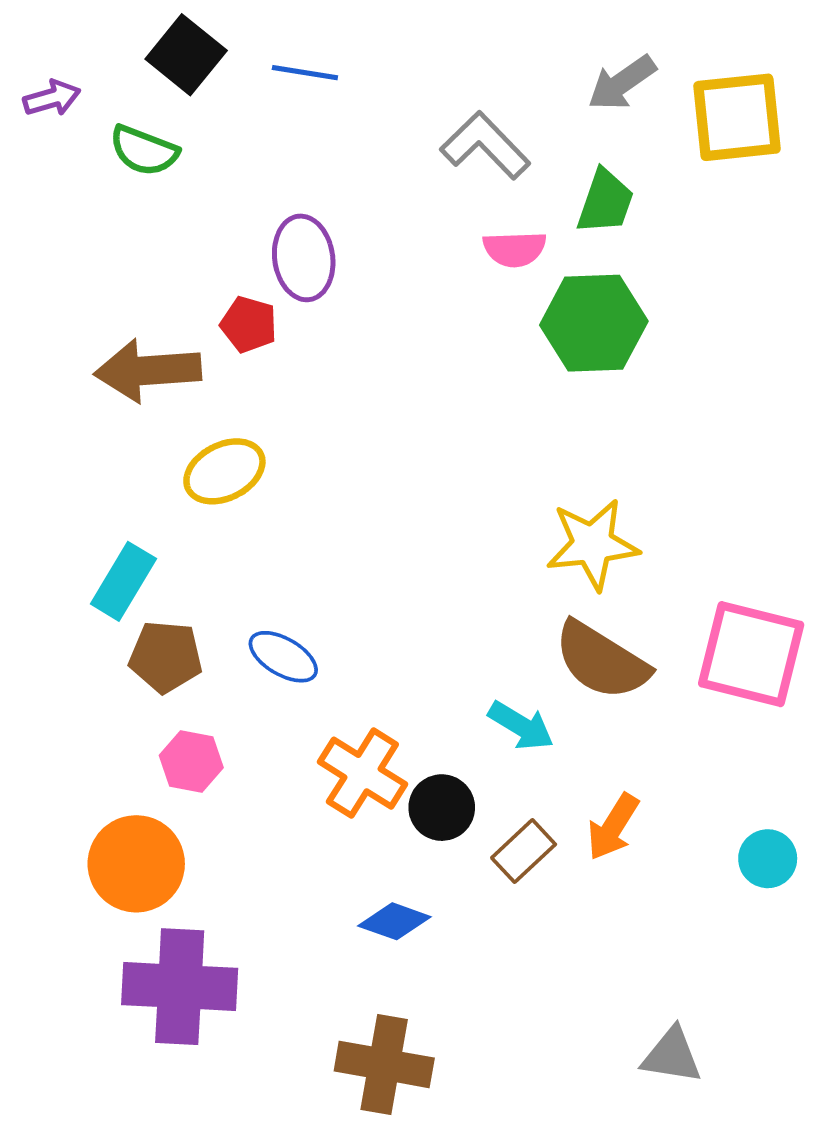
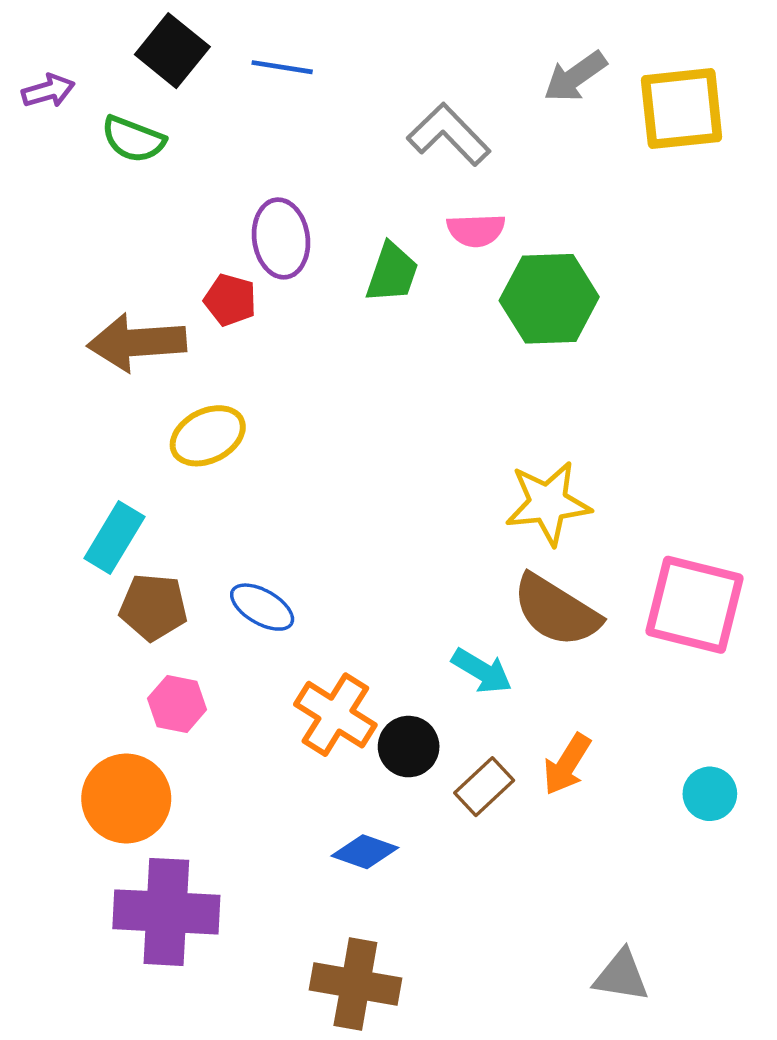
green trapezoid: (605, 202) -> (392, 273), moved

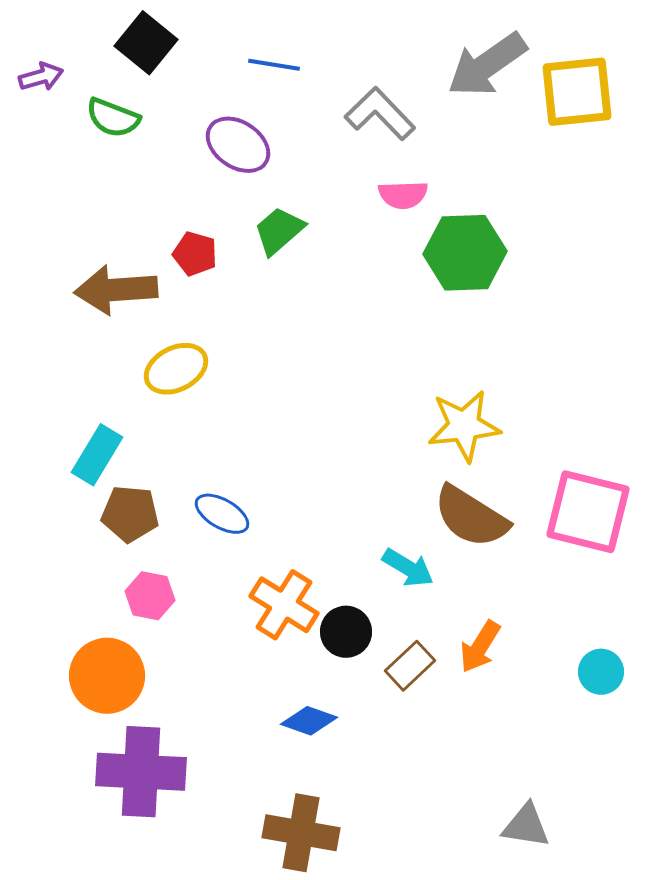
blue line: (282, 67) -> (274, 65), moved
gray arrow: (575, 77) -> (487, 65), size x1.5
purple ellipse: (281, 238) -> (238, 145), moved, turned -48
green trapezoid: (392, 273) -> (279, 231), moved, turned -150

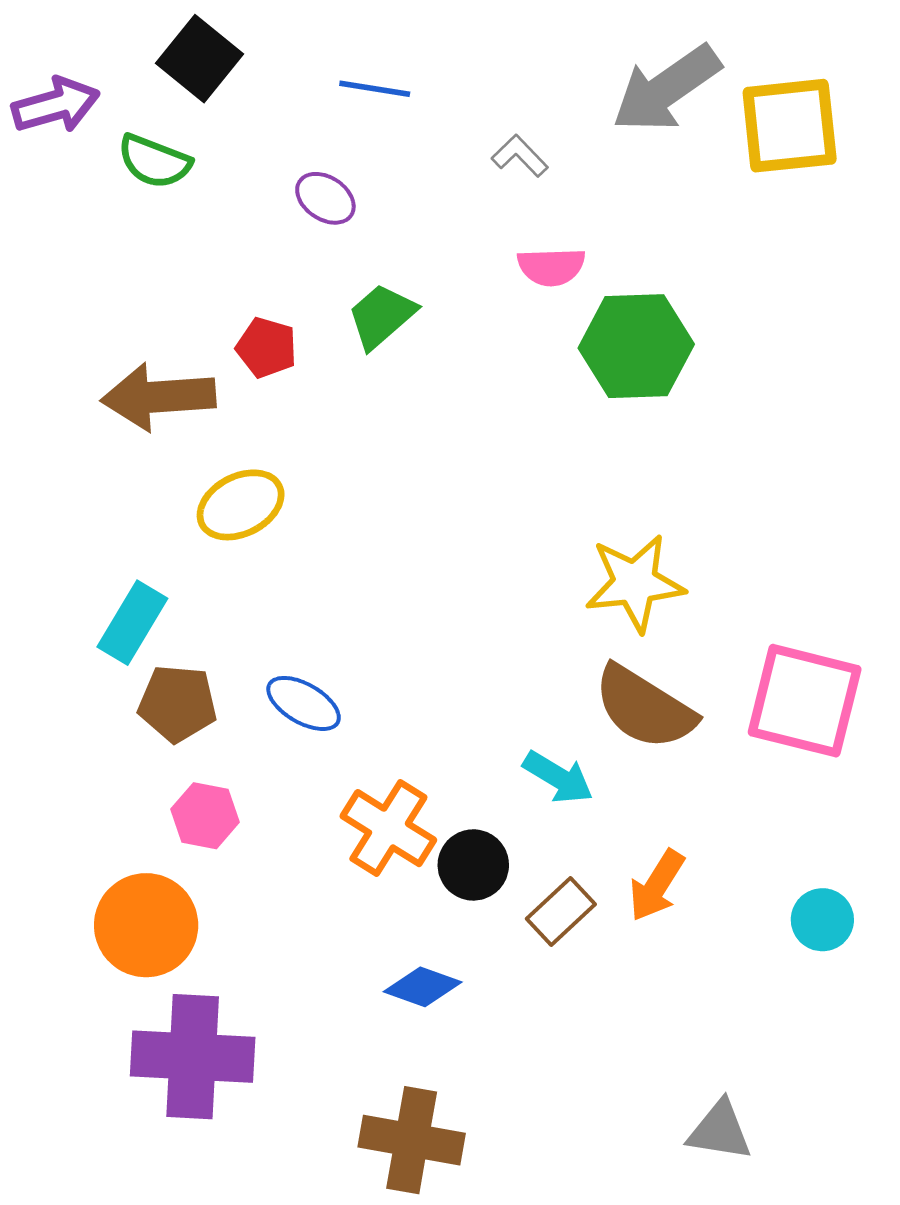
purple arrow: (41, 77) -> (56, 105), size x1.4
gray L-shape: (380, 114) -> (520, 156), size x0.6
purple ellipse: (238, 145) -> (325, 198), size x0.7

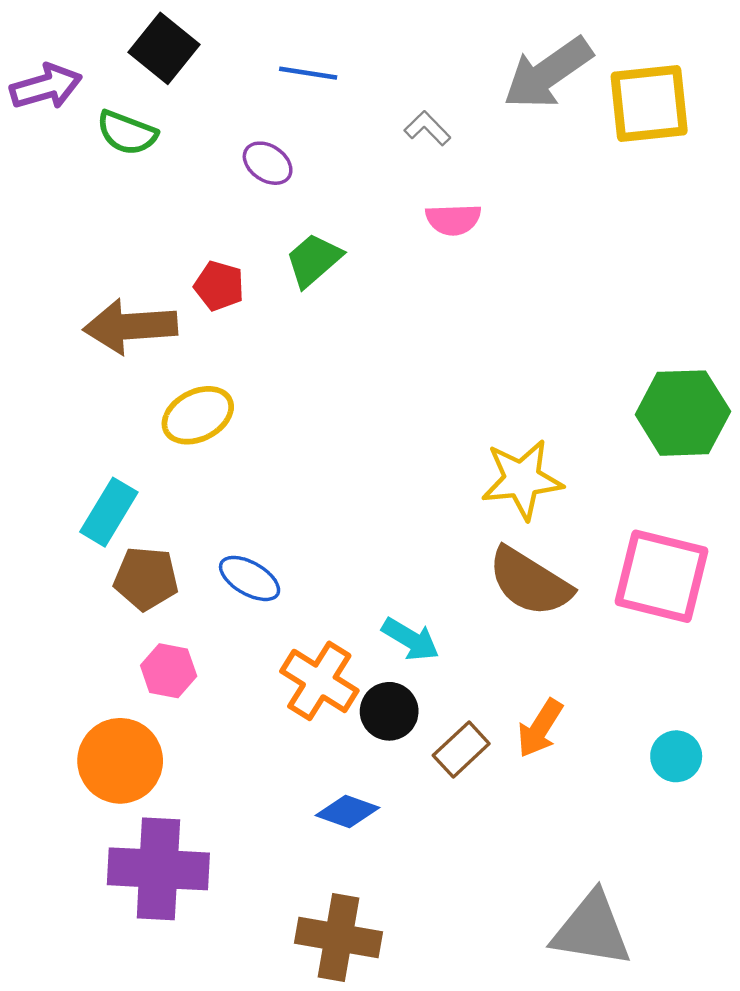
green hexagon: (636, 346) -> (683, 413), moved
cyan arrow: (558, 777) -> (411, 639), moved
gray triangle: (720, 1131) -> (592, 930), size x1.5

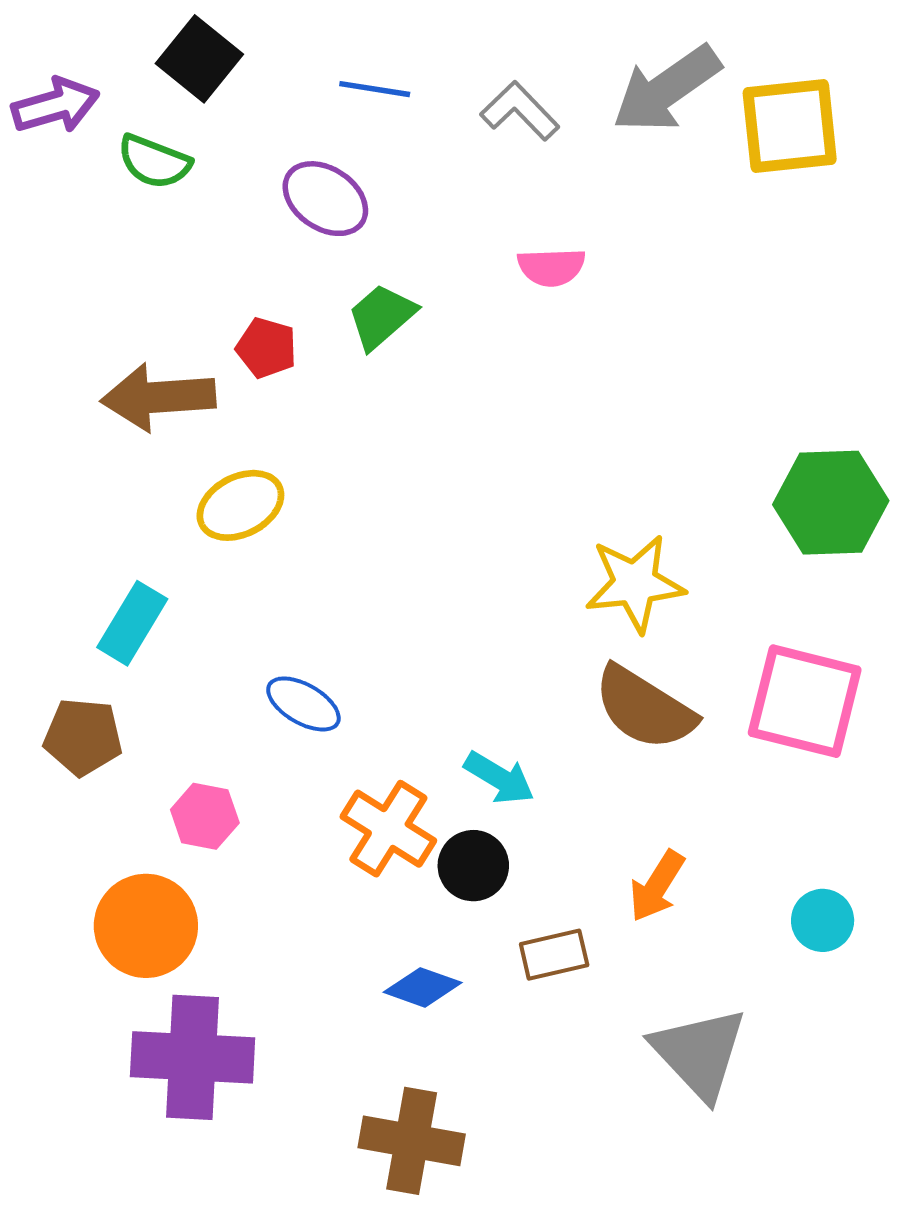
gray L-shape: (427, 128) -> (520, 111), moved, size x1.4
purple ellipse: (268, 163) -> (325, 199), size x1.4
brown pentagon: (146, 578) -> (83, 737), moved
brown rectangle: (461, 750) -> (554, 955), moved, turned 30
gray triangle: (592, 930) -> (699, 1053), moved, turned 38

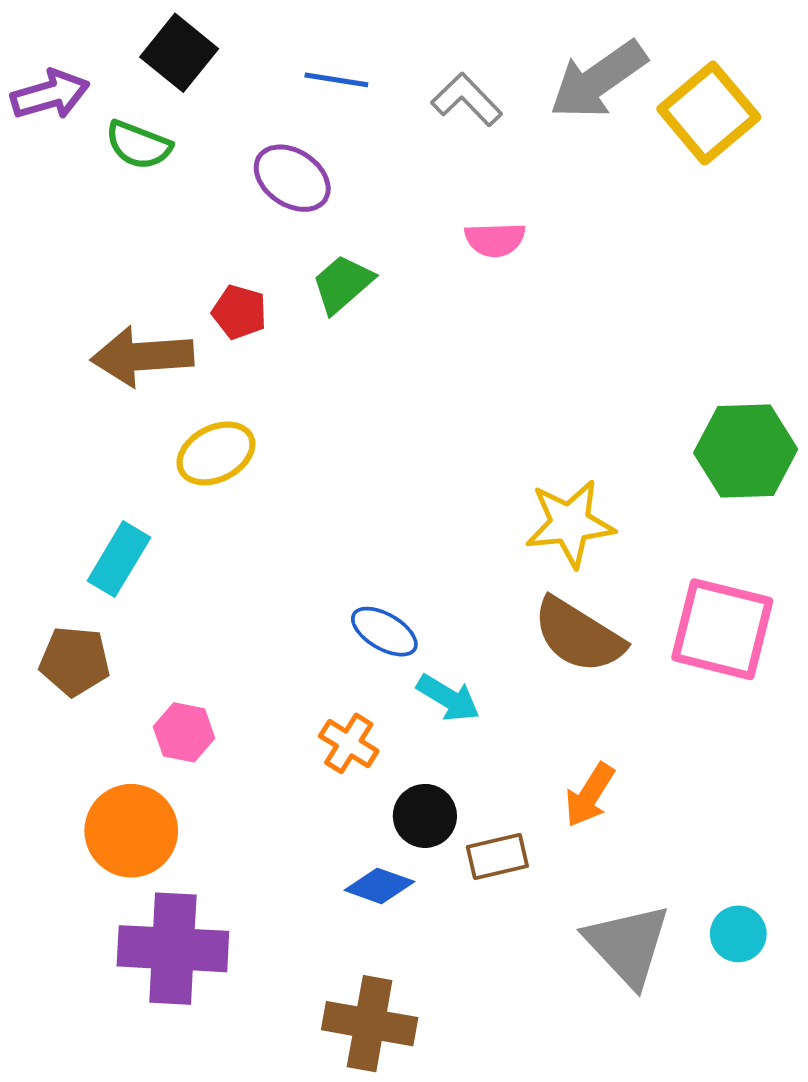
yellow square: (790, 126) -> (709, 113), turned -34
blue ellipse: (303, 704) -> (384, 632), moved
orange cross: (388, 829) -> (349, 743), size x0.7
black circle: (473, 866) -> (425, 816), moved
cyan circle: (823, 920) -> (738, 934), moved

